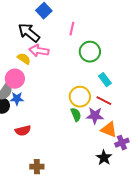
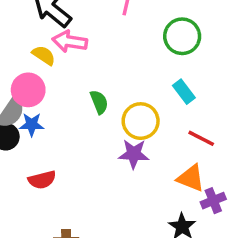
green circle: (90, 52) -> (182, 36), moved
red line: (104, 101) -> (201, 138), moved
green semicircle: (76, 115) -> (99, 102), moved
purple star: (95, 116) -> (134, 154), moved

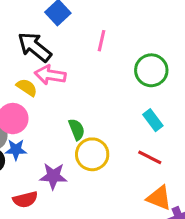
yellow circle: (141, 121) -> (92, 154), moved
red line: (201, 138) -> (150, 157), moved
purple star: (134, 154) -> (53, 176), moved

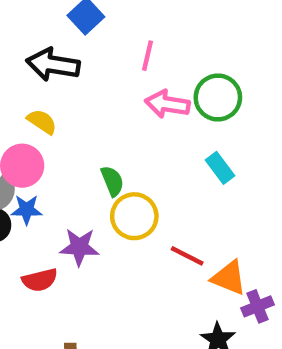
black arrow: (35, 47) -> (53, 65), turned -30
pink arrow: (50, 75) -> (167, 104), moved
red line: (150, 157) -> (187, 256), moved

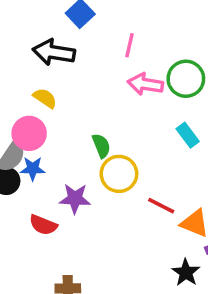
red semicircle: (40, 280) -> (43, 225), turned 36

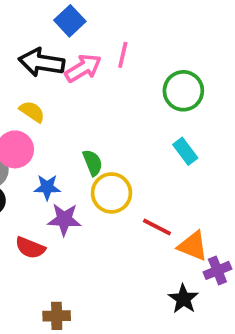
pink arrow: (145, 84) -> (83, 68), moved, turned 140
blue star: (33, 169) -> (47, 187), moved

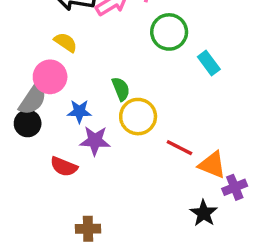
green circle: (183, 91) -> (169, 32), moved
cyan rectangle: (185, 151) -> (209, 63), moved

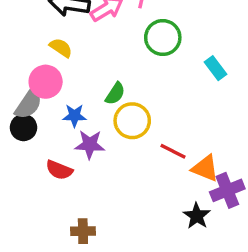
cyan rectangle: (209, 63) -> (215, 68), moved
green semicircle: (121, 89) -> (115, 94), turned 55
purple cross: (235, 187) -> (227, 190), size x1.4

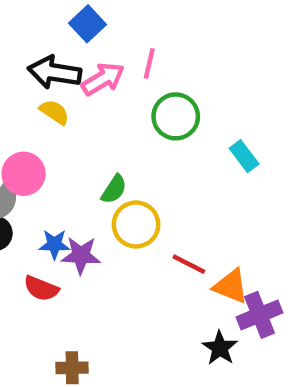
yellow semicircle: (61, 48) -> (54, 112), moved
blue star: (74, 116) -> (54, 244), moved

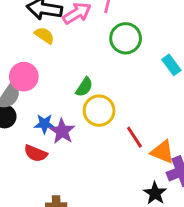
purple star: (81, 255) -> (62, 131), turned 30
red line: (189, 264) -> (134, 137), turned 30

